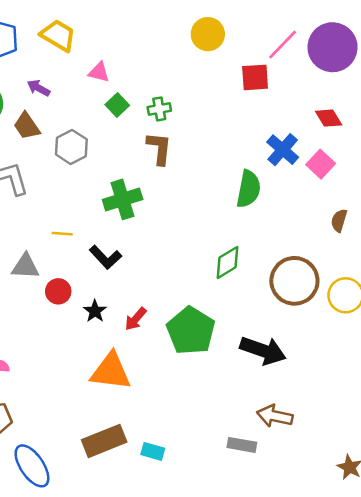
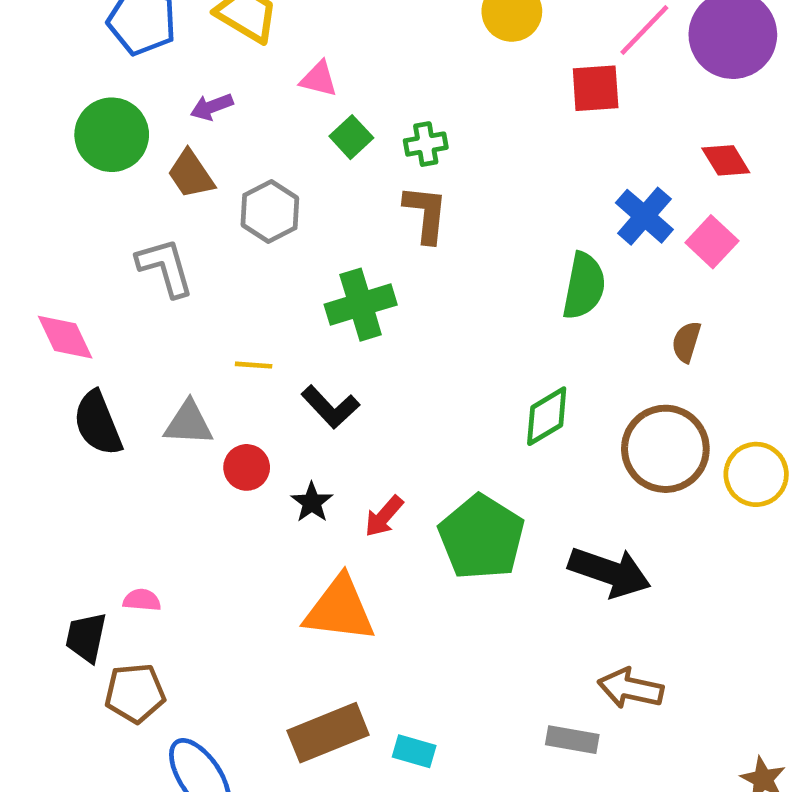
purple arrow: (39, 88) -> (212, 107), turned -50
brown semicircle: (339, 220) -> (686, 342), moved

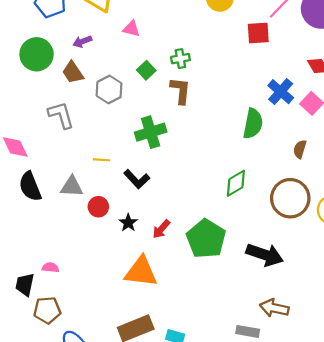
green square: (351, 137) -> (146, 70), moved

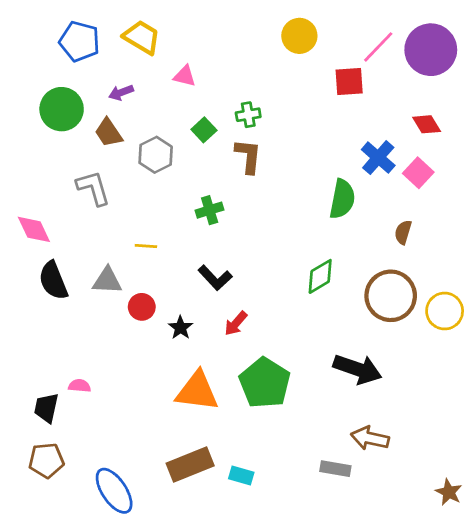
green cross: (151, 132) -> (210, 210), size x0.7
black L-shape: (137, 179) -> (215, 278), moved
red arrow: (161, 229) -> (236, 323), moved
green pentagon: (206, 239) -> (265, 383), moved
brown pentagon: (47, 310) -> (46, 460), moved

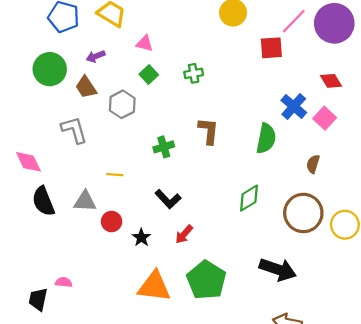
green square: (204, 130) -> (149, 74), moved
brown L-shape: (248, 156) -> (209, 131), moved

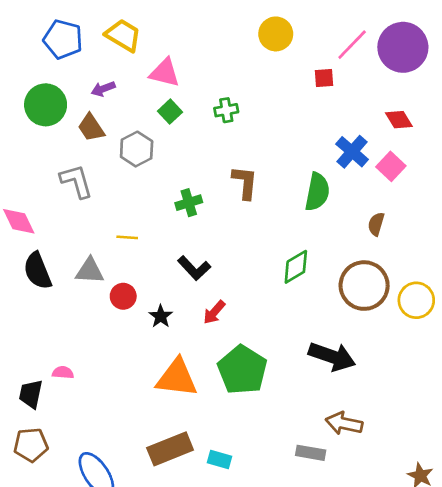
pink triangle: (145, 44) -> (165, 73), size x1.4
red square: (271, 48) -> (324, 78), size x0.7

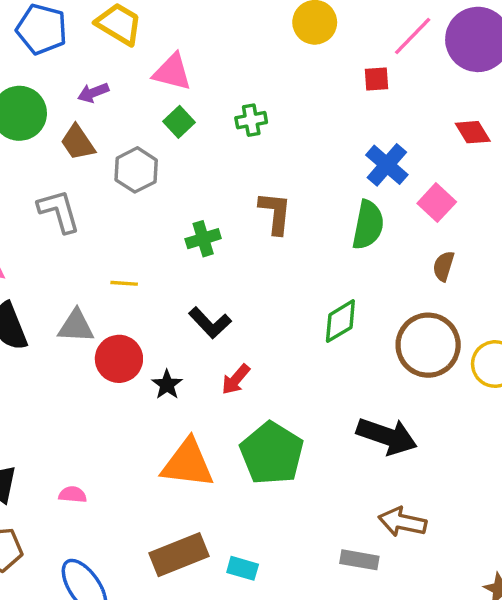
blue cross: (352, 152) -> (387, 165), moved
pink square: (391, 166) -> (437, 203), moved
red circle: (123, 296) -> (119, 359), size x1.4
pink semicircle: (63, 373) -> (73, 495), moved

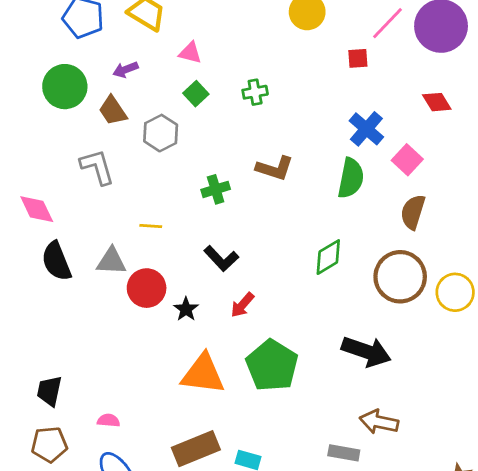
pink triangle: (172, 72) -> (190, 53), size x0.7
brown L-shape: (275, 213) -> (275, 168), turned 102
brown semicircle: (444, 266) -> (413, 212), size x1.4
pink semicircle: (73, 495) -> (109, 420), moved

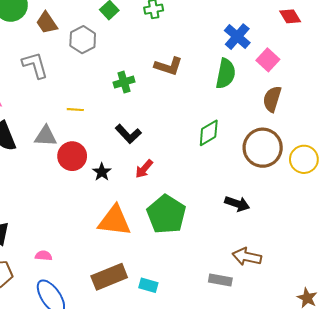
black arrow: (366, 351) -> (237, 204), size x0.7

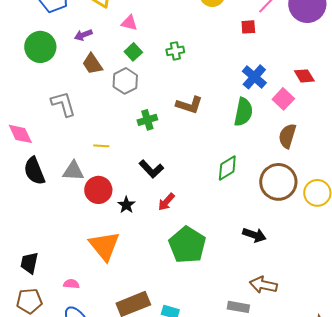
red diamond: (290, 16) -> (304, 76), moved
brown trapezoid: (47, 23) -> (92, 64), moved
gray hexagon: (83, 40) -> (125, 81), moved
orange triangle: (114, 221) -> (104, 246), moved, turned 44

